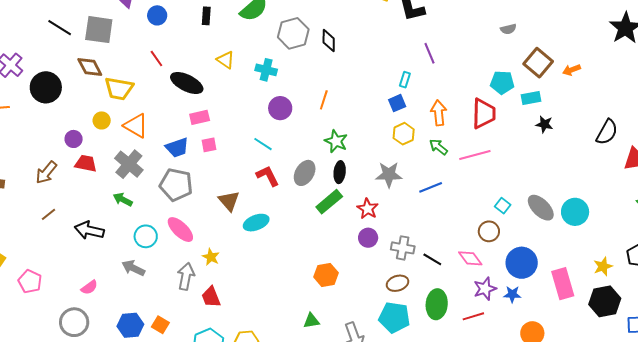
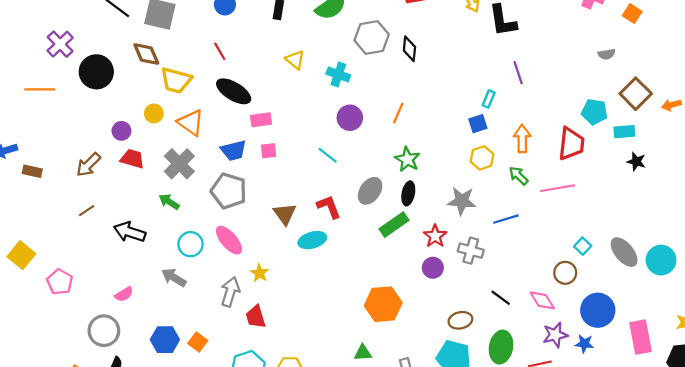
black ellipse: (187, 83) -> (234, 91), moved
red L-shape: (268, 176) -> (329, 207), moved
gray cross: (403, 248) -> (471, 251), moved
orange hexagon: (326, 275) -> (383, 304), size x1.4

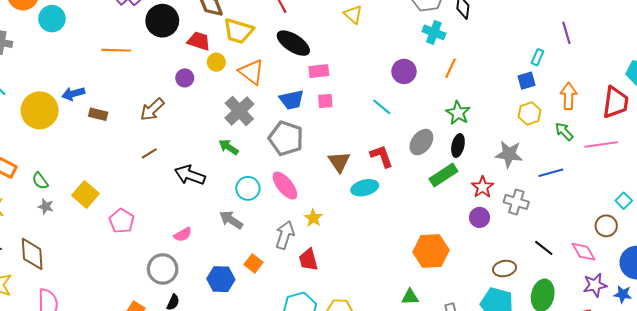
cyan cross: (338, 75) -> (434, 32), moved
orange line: (40, 89) -> (116, 50), moved
red trapezoid: (132, 159) -> (199, 41), moved
orange square: (198, 342) -> (253, 263), moved

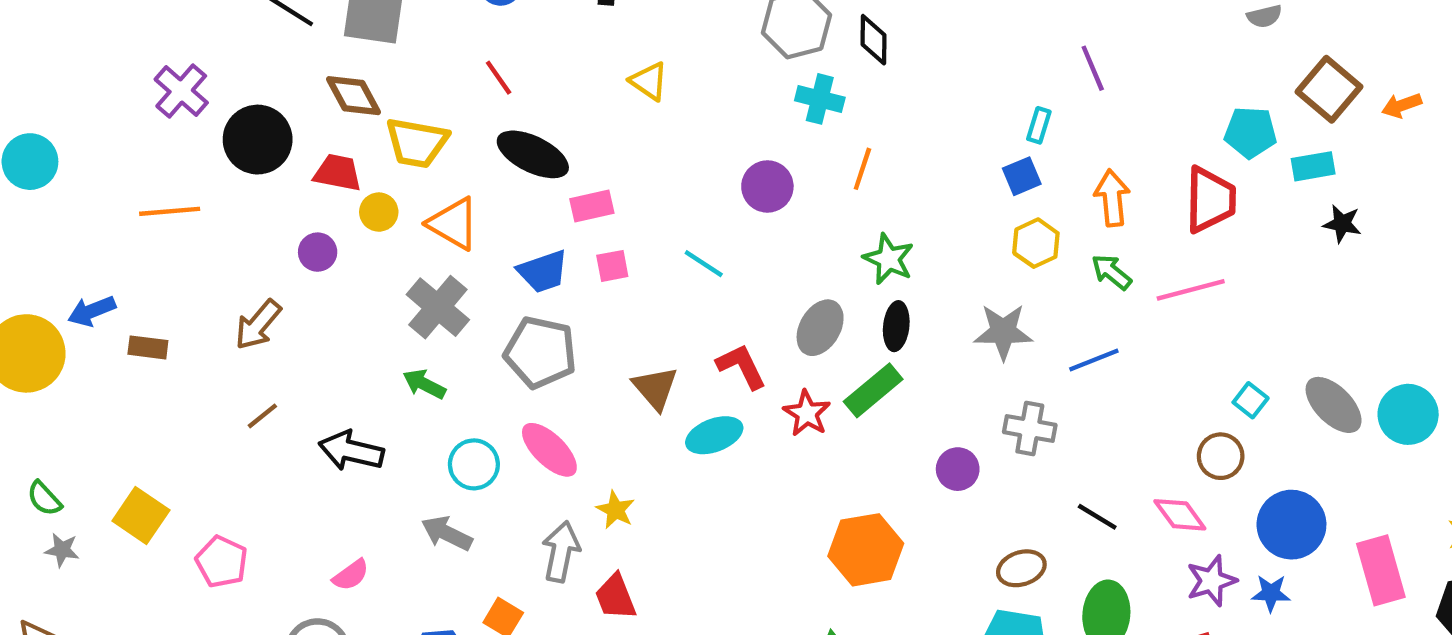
cyan line: (382, 107) -> (704, 264), moved
red star: (483, 187) -> (807, 413), moved

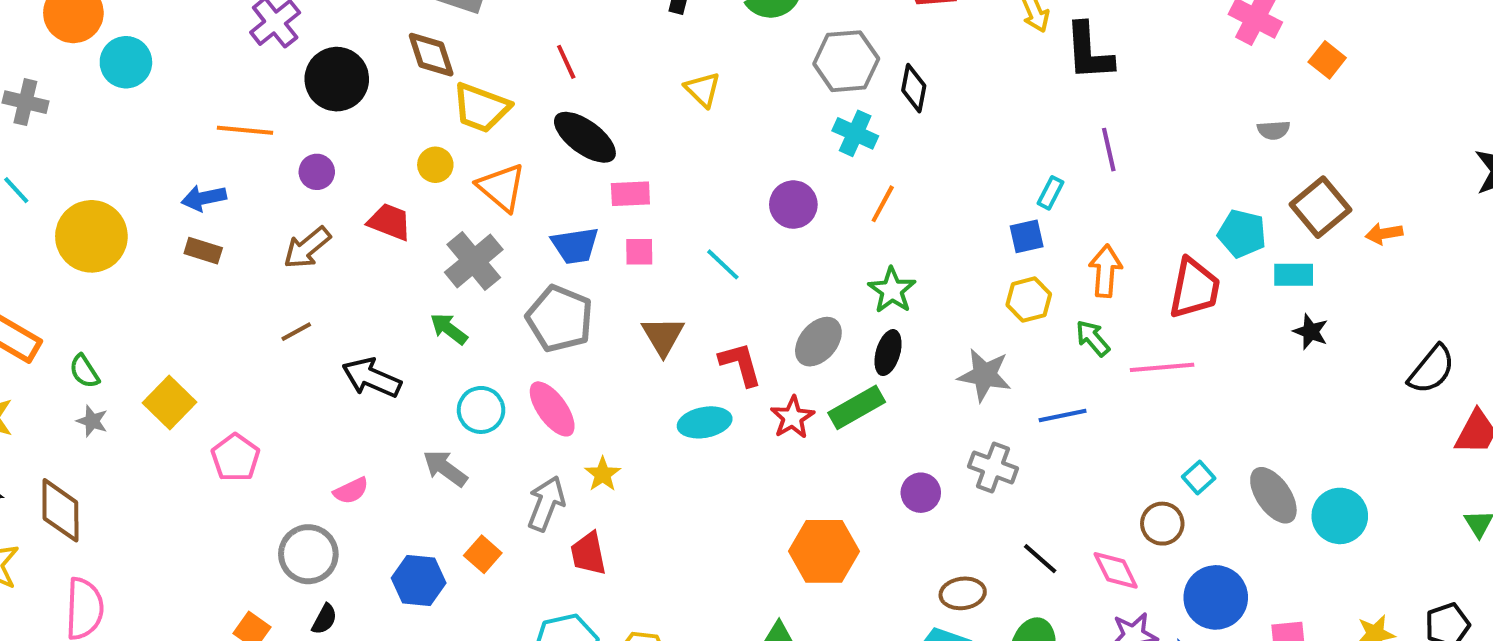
red trapezoid: (338, 173) -> (389, 222), moved
purple circle: (318, 252) -> (317, 172), moved
blue arrow: (92, 311) -> (204, 198), moved
brown triangle: (655, 388) -> (663, 336), moved

